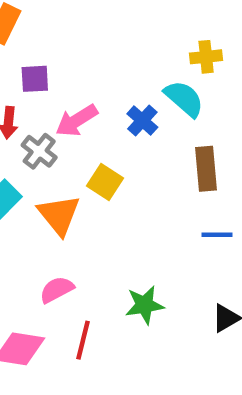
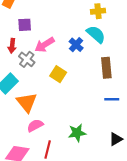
yellow cross: (206, 57) -> (98, 11), moved
orange triangle: (59, 215) -> (27, 102), moved

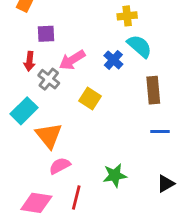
yellow cross: (98, 11) -> (127, 16), moved

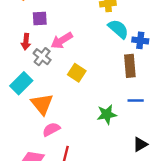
blue cross: (113, 60) -> (140, 40), moved, turned -35
green star: (115, 175) -> (107, 114), moved

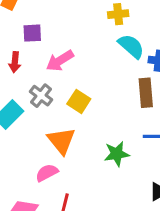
gray cross: (42, 57) -> (41, 96), moved
orange triangle: (42, 104) -> (61, 141), moved

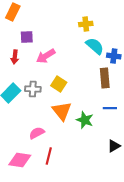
gray cross: (41, 96) -> (33, 89), moved, turned -35
orange triangle: (61, 141) -> (62, 111), moved
green star: (117, 154) -> (85, 120), turned 30

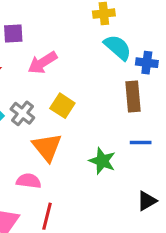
gray cross: (33, 89) -> (22, 113), turned 35
orange triangle: (62, 111) -> (47, 147), moved
pink semicircle: (37, 133) -> (29, 181), turned 35

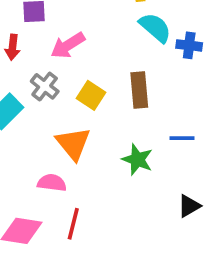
brown rectangle: (133, 96) -> (139, 90), moved
gray cross: (22, 113) -> (45, 86), moved

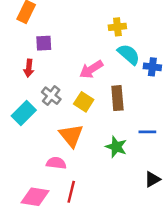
pink arrow: (68, 45) -> (91, 69), moved

